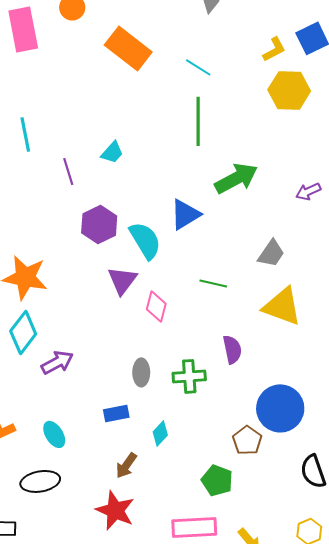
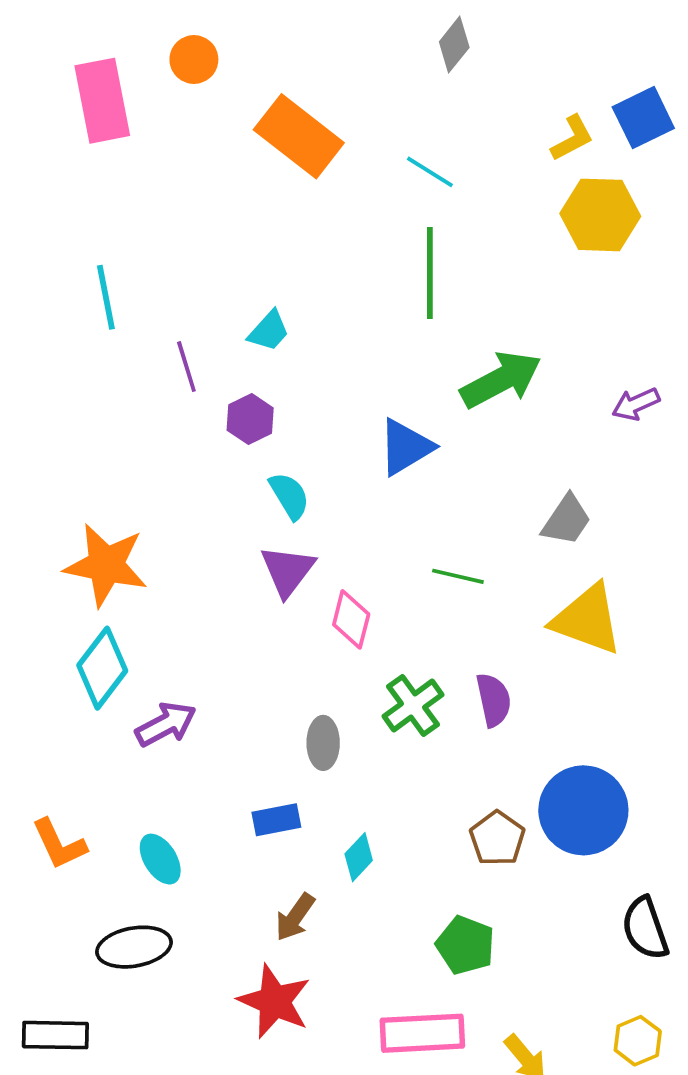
purple hexagon: (99, 224) -> (250, 419), moved, size x0.7
cyan semicircle: (145, 240) -> (289, 496), moved, size x0.7
green cross: (189, 376) -> (413, 706), moved, turned -32
brown pentagon: (247, 440) -> (497, 838), moved

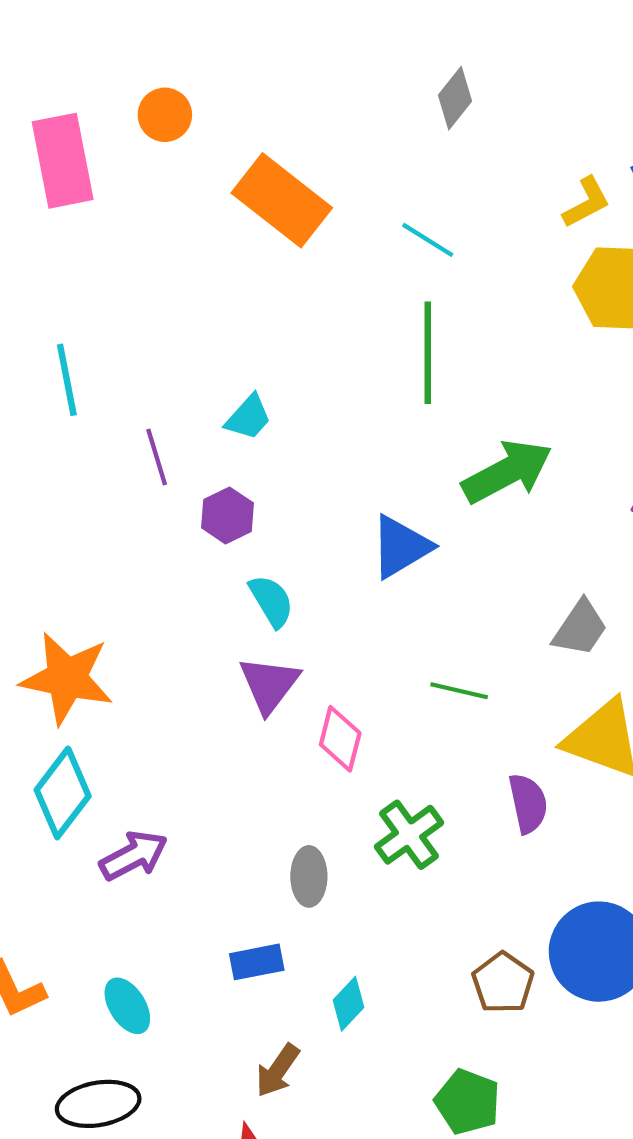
purple semicircle: (494, 700) -> (528, 803), moved

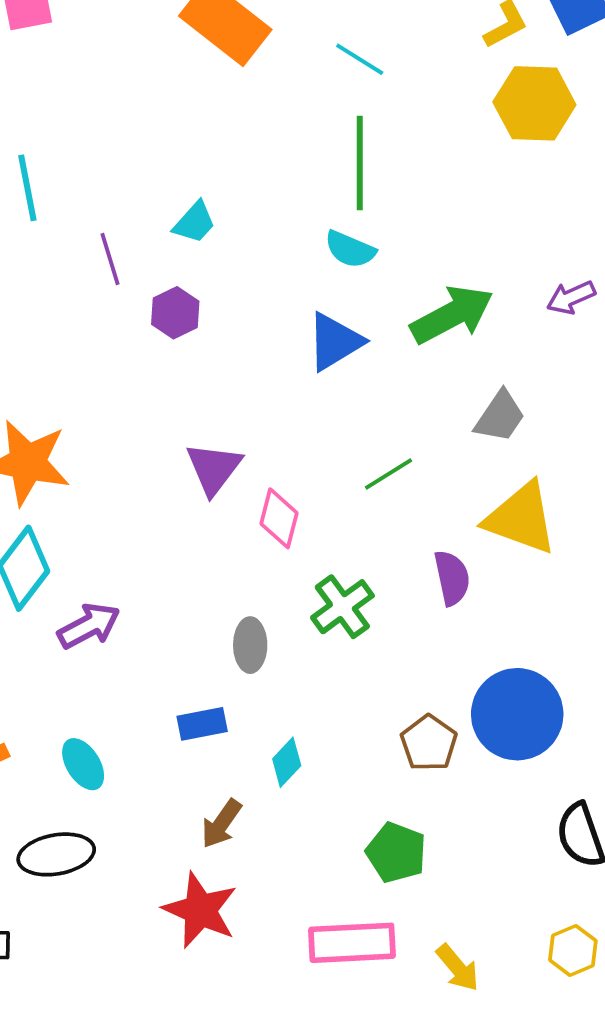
green arrow: (507, 472) -> (452, 315), moved
cyan semicircle: (271, 601) -> (350, 249), moved, turned 144
green line: (459, 691) -> (388, 474), turned -45

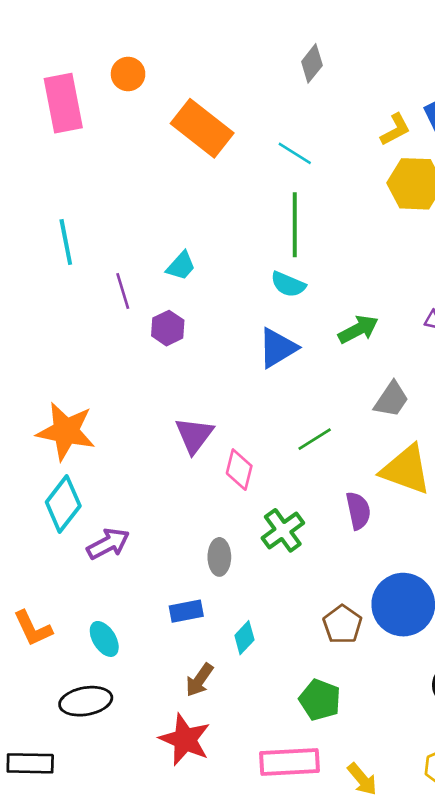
green arrow: (452, 315) -> (358, 329), size x0.7

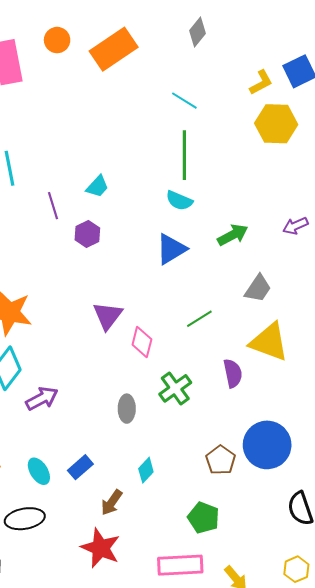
orange rectangle: (202, 128) -> (114, 49), moved, turned -72
blue rectangle: (186, 611) -> (80, 467), moved, turned -30

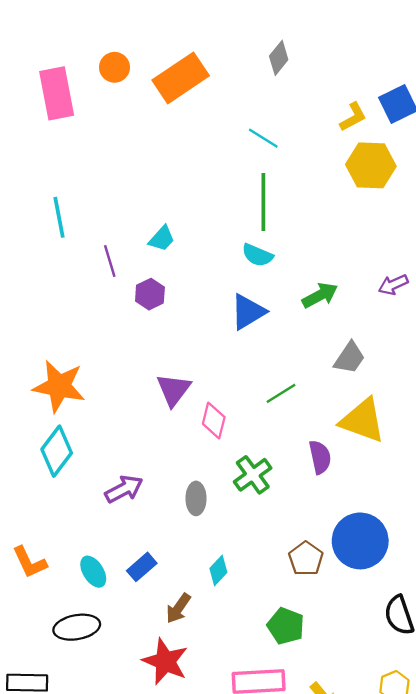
purple arrow: (42, 399) -> (124, 489), moved

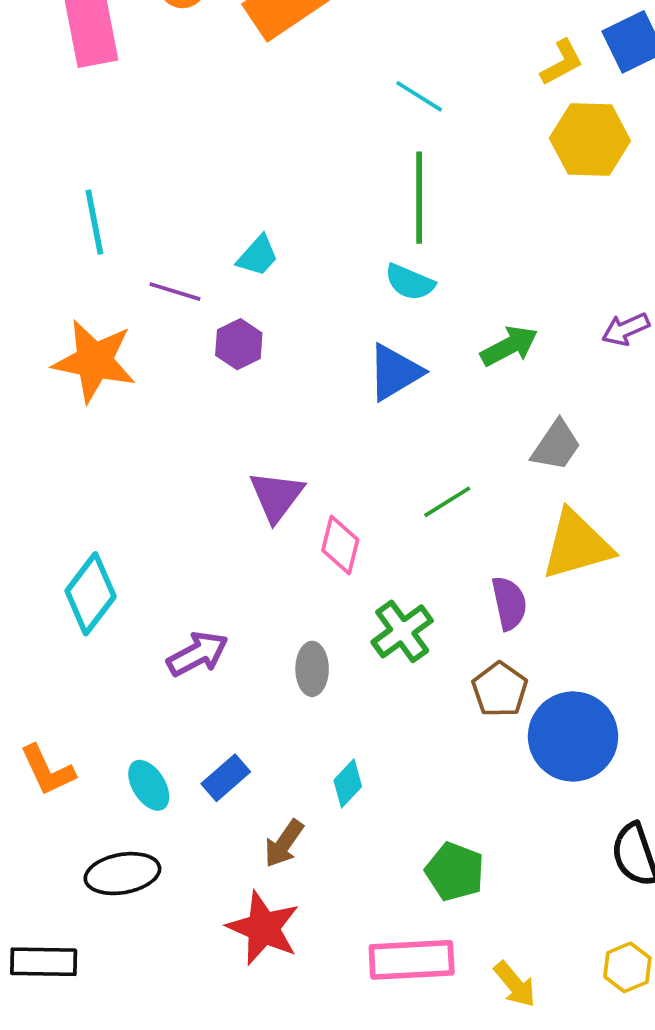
purple line: (110, 261) -> (175, 292), turned -56
orange star: (59, 386) -> (94, 361), moved
yellow triangle: (363, 420) -> (577, 545), turned -36
brown pentagon: (306, 559) -> (500, 690), moved

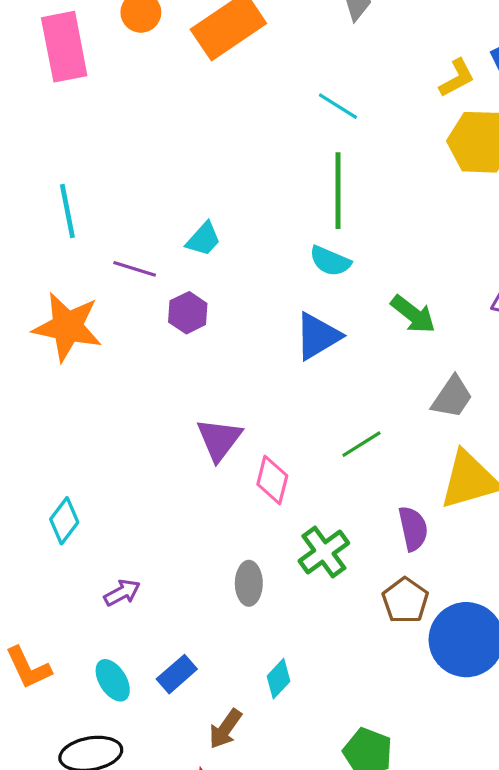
green arrow: (509, 346) -> (413, 314), turned 66
cyan diamond: (91, 594) -> (64, 521), size x0.7
purple arrow: (198, 654) -> (122, 593), moved, size x0.7

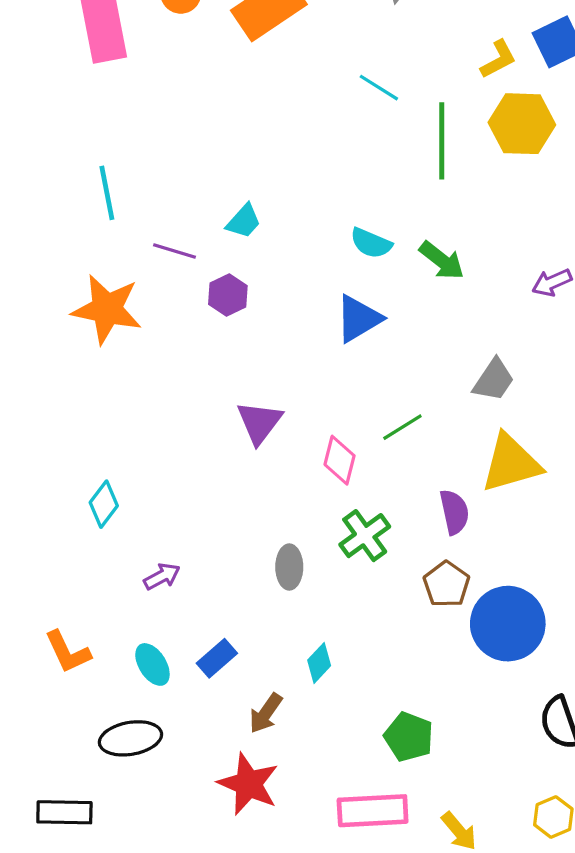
green line: (338, 191) -> (442, 141), moved
green arrow: (413, 314) -> (442, 260), moved
pink diamond: (272, 480) -> (340, 460), moved

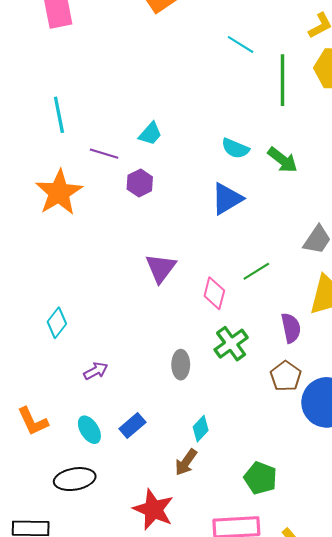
orange star: (107, 309) -> (59, 192), turned 30
brown arrow: (266, 713) -> (186, 462), moved

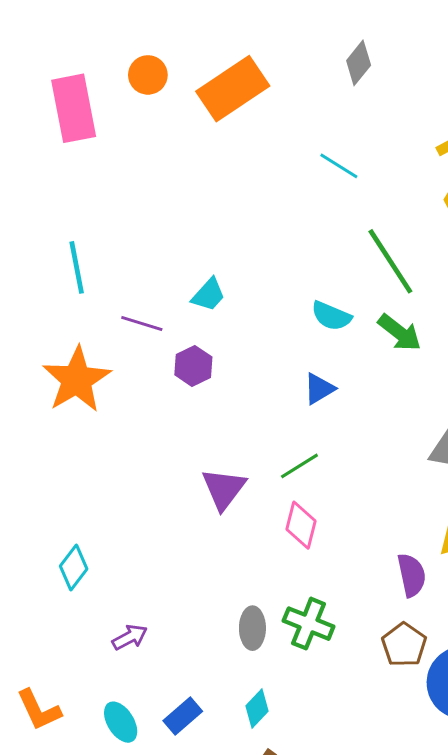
green line: (283, 80) -> (390, 261), moved, turned -33
blue triangle: (227, 199) -> (319, 389), size x0.7
green line: (256, 271) -> (299, 466), moved
green cross: (231, 344) -> (309, 624), moved, turned -32
cyan diamond: (201, 429) -> (257, 708), moved

